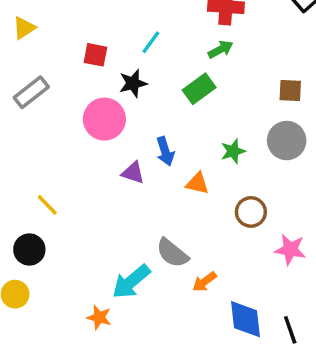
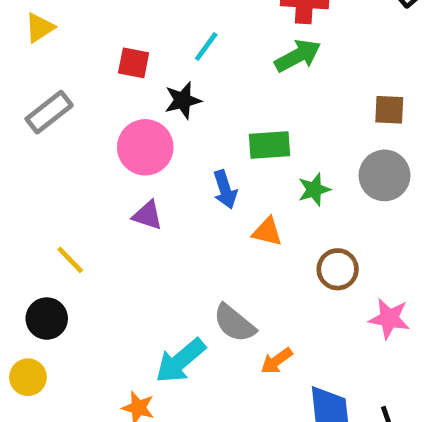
green arrow: (221, 49) -> (298, 56), size x1.4
green rectangle: (199, 89) -> (270, 145), moved, turned 32
purple triangle: (133, 173) -> (148, 215), moved

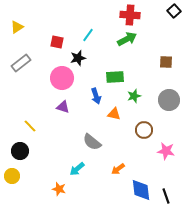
gray circle: (385, 175) -> (169, 100), moved
gray semicircle: (234, 323) -> (92, 142), moved
cyan arrow: (180, 361) -> (77, 169), size x0.7

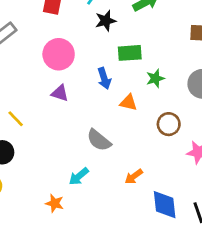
black star: (78, 58) -> (106, 21), moved

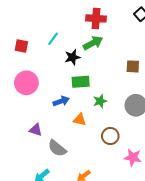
black star: (106, 21) -> (72, 57), moved
blue arrow: (104, 78) -> (61, 101), turned -91
purple triangle: (60, 93) -> (36, 130), moved

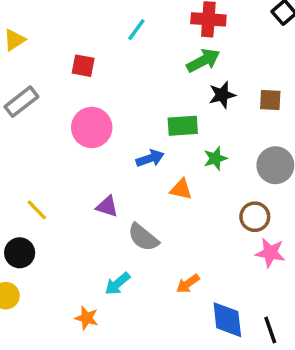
cyan line: (53, 39) -> (136, 30), moved
black star: (72, 57) -> (222, 95), moved
brown circle: (110, 136) -> (255, 217), moved

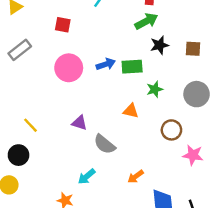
blue arrow: (150, 158) -> (106, 64), moved
brown circle: (255, 217) -> (171, 130), moved

